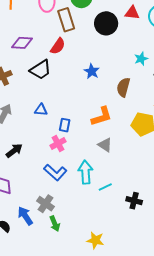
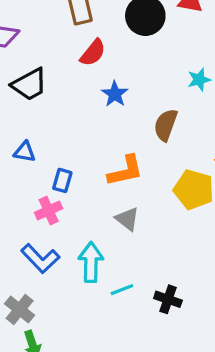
red semicircle: (58, 46) -> (93, 53), moved
black cross: (134, 201) -> (168, 299), moved

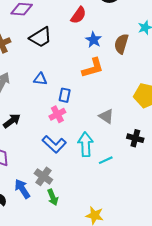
brown semicircle: (166, 125) -> (121, 44), moved
orange L-shape: (125, 171) -> (93, 68), moved
black cross: (168, 299) -> (135, 138), moved

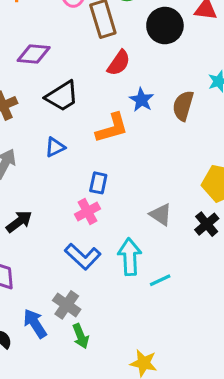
orange L-shape: (93, 68) -> (112, 128), moved
blue triangle: (40, 79) -> (55, 147), moved, turned -32
black cross: (135, 138) -> (207, 224), moved, turned 35

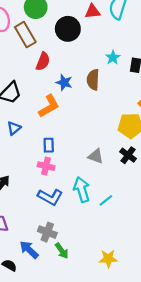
pink cross: (87, 212) -> (46, 166), turned -35

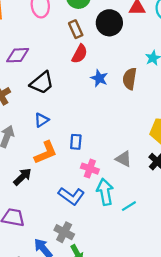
brown rectangle: (25, 35) -> (76, 29), moved, size x0.7
orange L-shape: (49, 106) -> (46, 153), moved
pink cross: (46, 166) -> (90, 169), moved

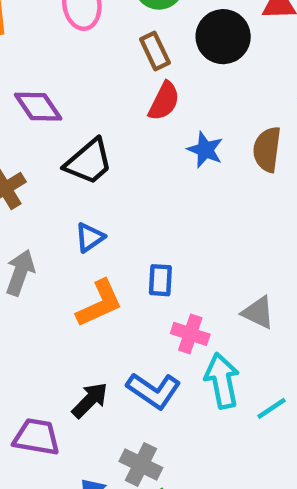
purple diamond: (18, 55) -> (38, 107), turned 60
black arrow: (22, 177) -> (90, 400), moved

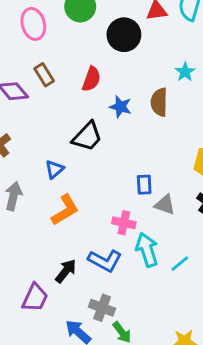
brown rectangle: (155, 51) -> (44, 75), moved
black trapezoid: (89, 162) -> (87, 137), moved
blue rectangle: (160, 280) -> (144, 185), moved
purple trapezoid: (36, 437) -> (35, 298), turned 112

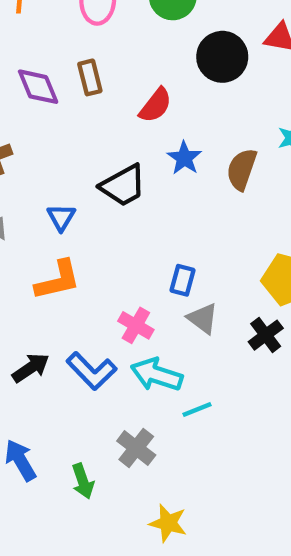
blue triangle: (54, 169) -> (61, 217), turned -36
cyan arrow: (147, 250) -> (157, 375), turned -72
gray cross: (102, 308) -> (136, 448), moved

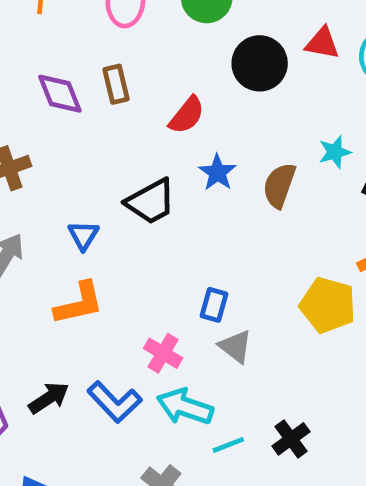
black cross: (266, 335) -> (291, 439), moved

